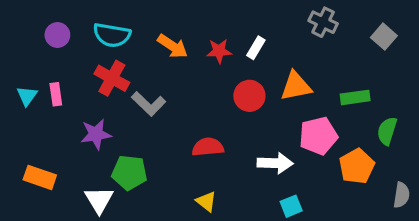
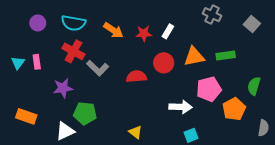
green rectangle: (355, 97) -> (226, 56), moved
red semicircle: (208, 147) -> (136, 77), moved
white triangle: (99, 200) -> (65, 131), turned 36

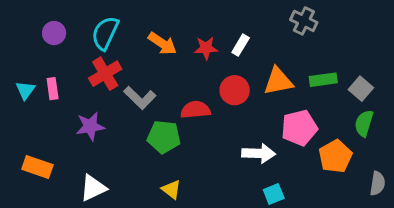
cyan semicircle: (73, 23) -> (105, 33), turned 105
gray square: (252, 24) -> (361, 89), moved
red cross: (73, 51) -> (105, 74), turned 30
green pentagon: (85, 113) -> (164, 137), moved
yellow triangle: (135, 132) -> (171, 189), moved

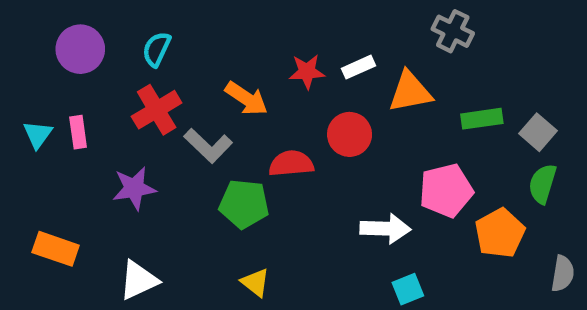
purple circle: (54, 33) -> (80, 49), size x1.4
cyan semicircle: (105, 33) -> (157, 49), size x0.7
orange arrow: (162, 44) -> (246, 99), moved
white rectangle: (241, 45) -> (359, 67), turned 35
orange triangle: (278, 81) -> (410, 92), moved

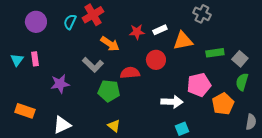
red cross: (157, 110) -> (93, 15), moved

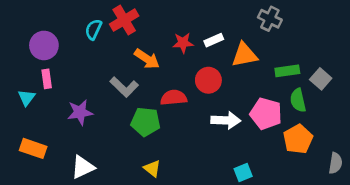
purple circle: (36, 22) -> (44, 45), moved
cyan triangle: (17, 60) -> (27, 98), moved
green semicircle: (242, 82) -> (298, 100), moved, turned -30
pink pentagon: (199, 85) -> (266, 114), turned 30
white arrow: (172, 102) -> (226, 120), moved

